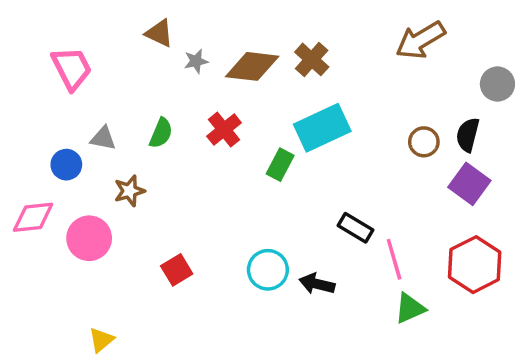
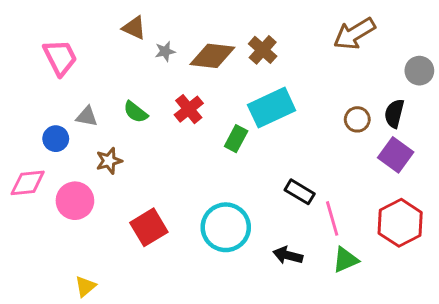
green semicircle: (161, 133) -> (136, 112), turned 105
red square: (177, 270) -> (149, 227), size x1.4
cyan circle: (268, 270) -> (226, 227), size x1.4
black arrow: (317, 284) -> (288, 255), moved

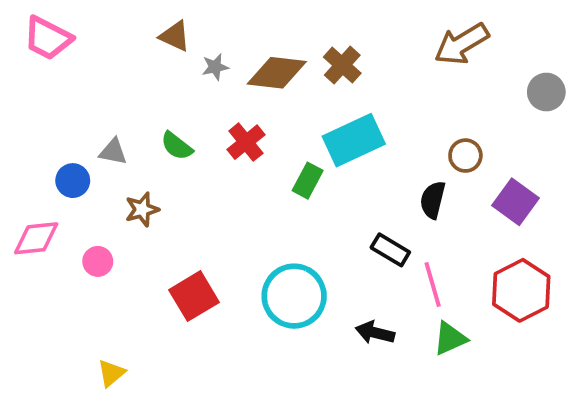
pink trapezoid: (60, 57) -> (48, 38), moved, turned 144
black semicircle: (394, 113) -> (433, 200), moved
pink circle: (75, 201) -> (98, 261), size x0.6

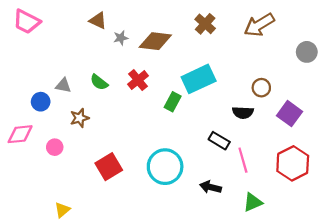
brown cross: (342, 65) -> (205, 24), moved
black semicircle: (433, 200) -> (243, 113), turned -102
green triangle: (450, 338) -> (253, 202), moved

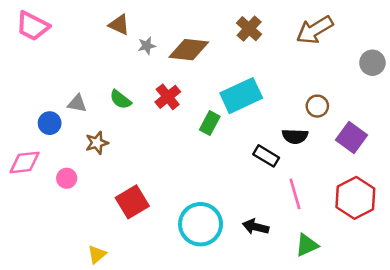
black rectangle: (219, 141) -> (266, 156), moved
cyan circle: (165, 167) -> (201, 224), moved
yellow triangle: (62, 210) -> (97, 254), moved

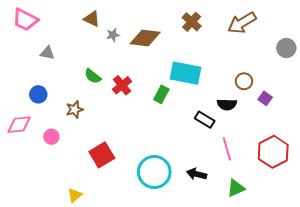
cyan rectangle: (241, 96) -> (185, 73), turned 36
red cross: (168, 97) -> (122, 85), moved
gray triangle: (77, 103) -> (47, 53), moved
purple square: (351, 138) -> (265, 98), moved, size x0.6

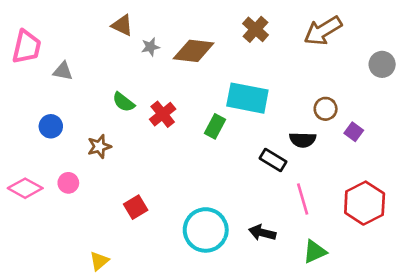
pink trapezoid: (25, 20) -> (27, 47), moved, turned -104
pink diamond: (19, 125) -> (25, 188), moved, turned 35
red square: (102, 155) -> (136, 207), size x0.7

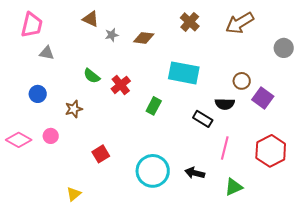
pink trapezoid: (27, 47) -> (32, 25), moved
brown diamond: (194, 51) -> (144, 38), size x0.7
green rectangle: (215, 126) -> (154, 106), moved
purple square: (354, 132) -> (263, 98), size x1.5
pink line: (303, 199) -> (225, 148), turned 30

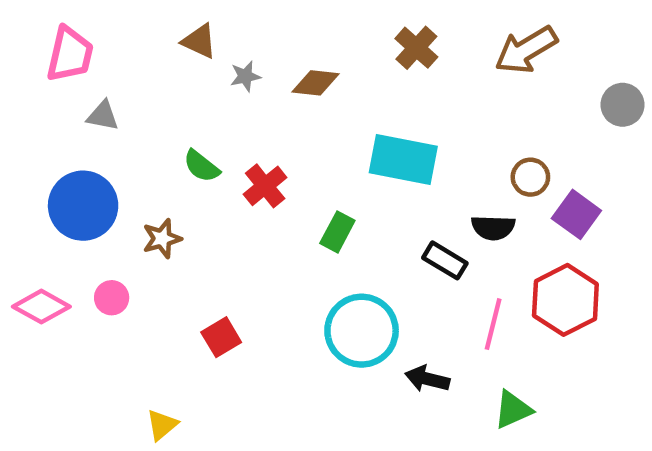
blue circle: (38, 94) -> (83, 206), size x1.8
red hexagon: (271, 151) -> (565, 300), moved
cyan circle: (153, 171) -> (362, 331), moved

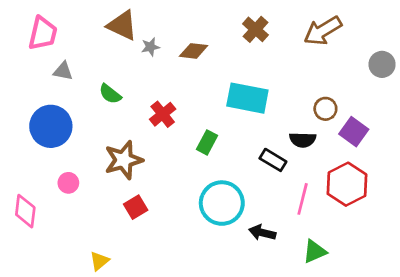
brown triangle: (199, 41) -> (122, 25), size x1.4
green semicircle: (201, 166) -> (110, 94), moved
brown star: (162, 239) -> (124, 160), moved, size x1.6
pink diamond: (41, 307) -> (25, 211), moved, turned 68

